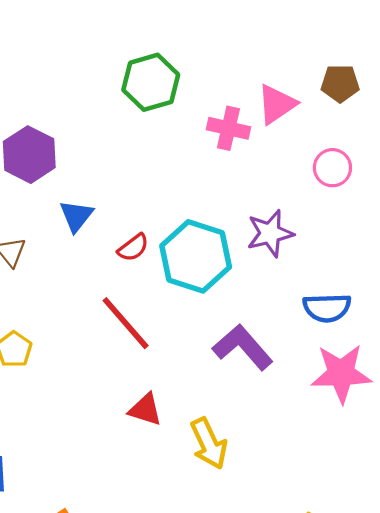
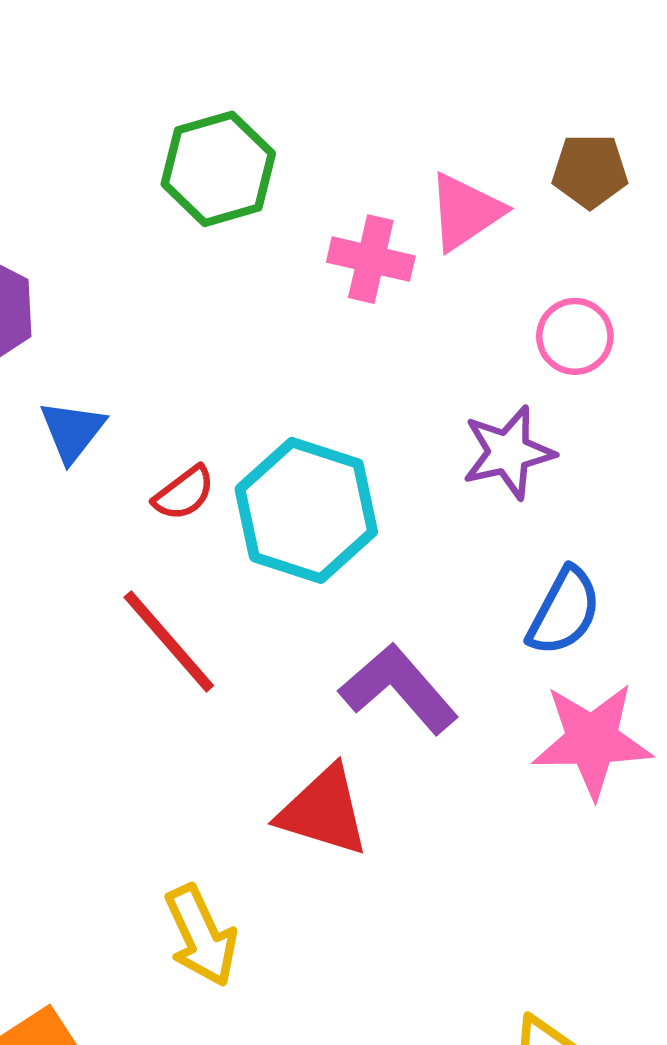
purple star: (270, 233) -> (508, 452), moved
blue semicircle: (327, 308) -> (564, 611), turned -60
red triangle: (145, 410) -> (324, 811), moved, size x1.4
yellow arrow: (209, 443) -> (201, 936), moved

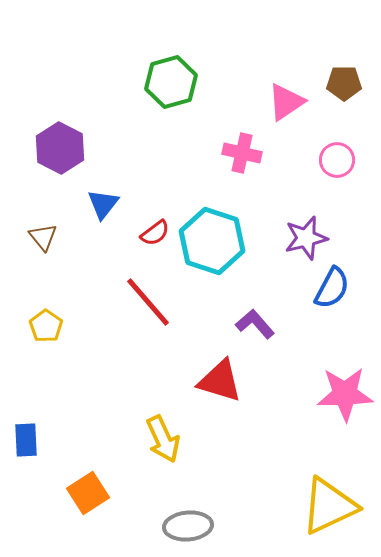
pink cross: (371, 259) -> (242, 153), moved
purple star: (508, 452) -> (306, 238), moved
purple L-shape: (399, 689) -> (255, 324), size x0.7
pink star: (592, 740) -> (345, 394), moved

